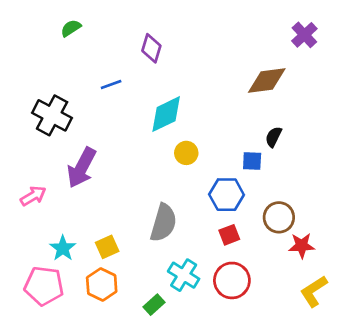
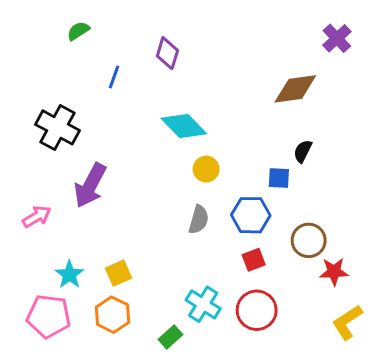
blue line: (111, 84) -> (114, 77), moved, turned -50
cyan diamond: (166, 114) -> (184, 126), turned 72
gray semicircle: (163, 223) -> (199, 220), moved, size x0.7

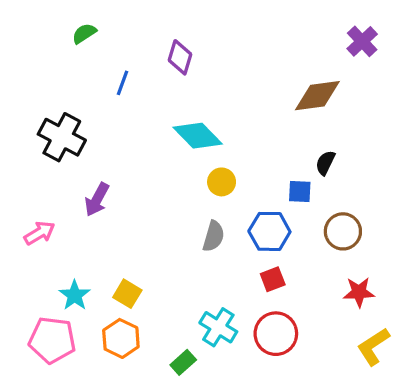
purple arrow: (90, 185) -> (97, 199), size x0.7
brown circle: (309, 240) -> (343, 231), moved
yellow square: (118, 273) -> (127, 294), turned -35

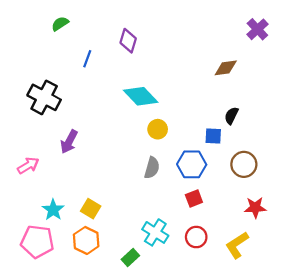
brown diamond: (317, 96) -> (226, 68), size x0.7
red circle: (276, 334) -> (196, 237), size x0.7
yellow L-shape: (373, 346) -> (237, 245), moved

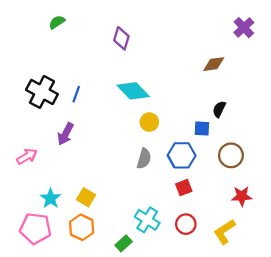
blue line: (87, 59) -> (76, 94), moved

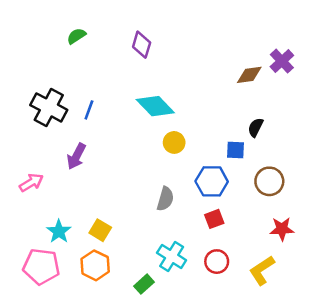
green semicircle: (57, 22) -> (76, 36), moved
purple cross: (244, 28) -> (282, 61), moved
gray semicircle: (144, 159) -> (165, 199), moved

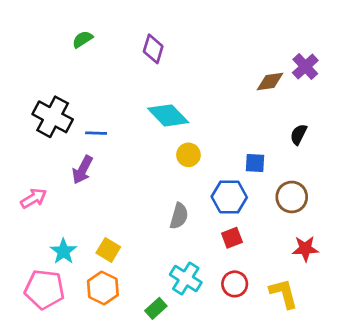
blue line: (89, 110) -> (96, 133), moved, turned 72
black semicircle: (256, 127) -> (299, 134), moved
yellow L-shape: (262, 270) -> (284, 293), turned 108

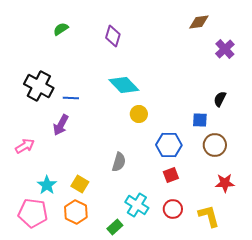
brown diamond: (270, 81) -> (199, 22), moved
blue square: (255, 163) -> (200, 120), moved
gray semicircle: (179, 216) -> (119, 162), moved

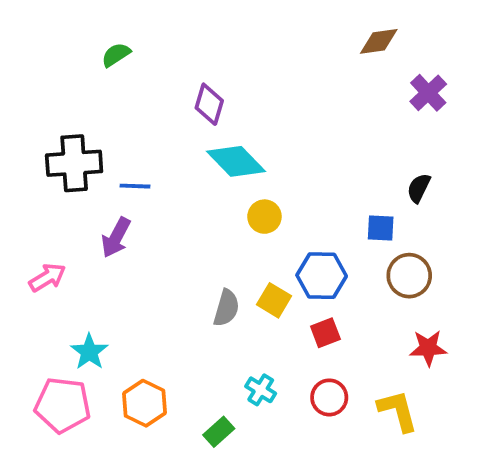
purple diamond: (113, 36) -> (209, 104), moved
black cross: (39, 86) -> (74, 163), turned -32
yellow square: (80, 184) -> (274, 300), moved
cyan cross: (137, 205) -> (261, 390), size x0.7

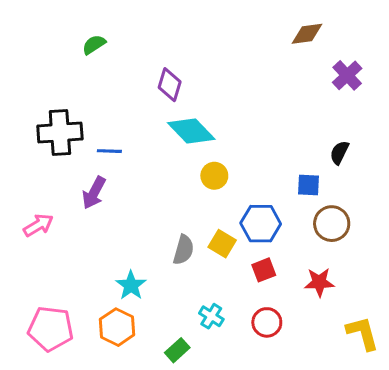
red star: (428, 348) -> (319, 282), moved
cyan star: (89, 352) -> (131, 285), moved
yellow L-shape: (398, 411) -> (363, 333), moved

